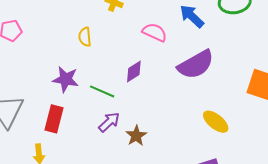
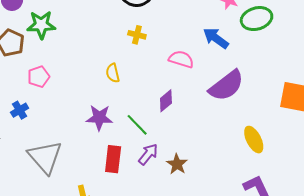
green line: (102, 91) -> (137, 125), turned 30
red rectangle: (54, 119) -> (113, 159), moved
yellow ellipse: (216, 122) -> (254, 140), turned 32

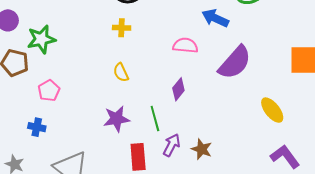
yellow cross: (137, 35) -> (122, 28), moved
blue cross: (20, 110) -> (37, 127), turned -36
green line: (137, 125) -> (155, 119), turned 40

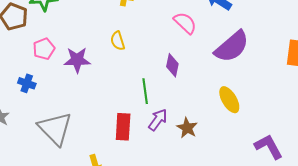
pink semicircle: (185, 45) -> (185, 23), turned 30
purple diamond: (178, 89) -> (172, 65), turned -35
yellow ellipse: (272, 110) -> (229, 100), moved
purple star: (116, 119) -> (77, 60), moved

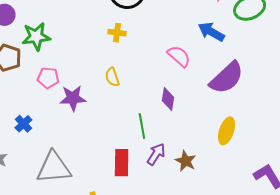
pink pentagon: (44, 49) -> (48, 78), moved, turned 30
blue cross: (27, 83) -> (23, 124), turned 30
yellow ellipse: (229, 100) -> (227, 131), turned 52
gray triangle: (55, 129) -> (54, 168), turned -48

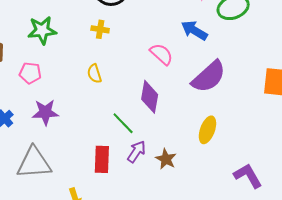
green star: (36, 37) -> (42, 30), moved
purple star: (73, 98) -> (45, 112), moved
purple diamond: (168, 99) -> (150, 97), size x1.4
green line: (142, 126) -> (123, 123), turned -35

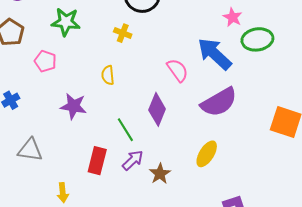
blue arrow: (194, 30) -> (215, 54), size x1.4
purple star: (45, 112) -> (74, 106), moved
gray triangle: (34, 163) -> (30, 150), size x0.7

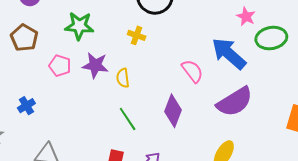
purple star: (74, 106) -> (95, 65), moved
green line: (125, 130) -> (128, 119), moved

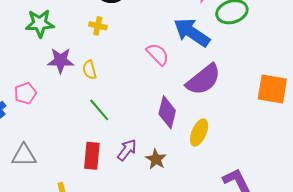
pink pentagon: (60, 66) -> (25, 93), moved, turned -30
purple diamond: (173, 111) -> (167, 112), moved

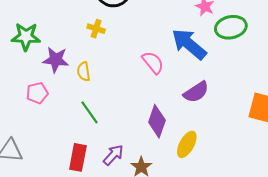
green star: (40, 23) -> (26, 37), moved
purple semicircle: (203, 80) -> (196, 92), size x0.7
pink pentagon: (25, 93) -> (37, 93), moved

